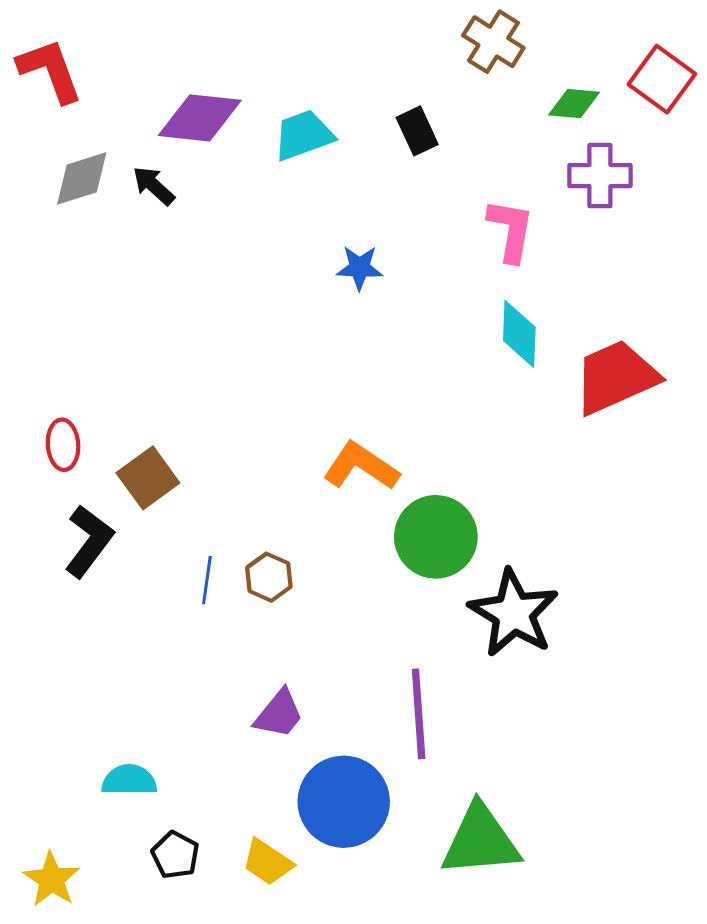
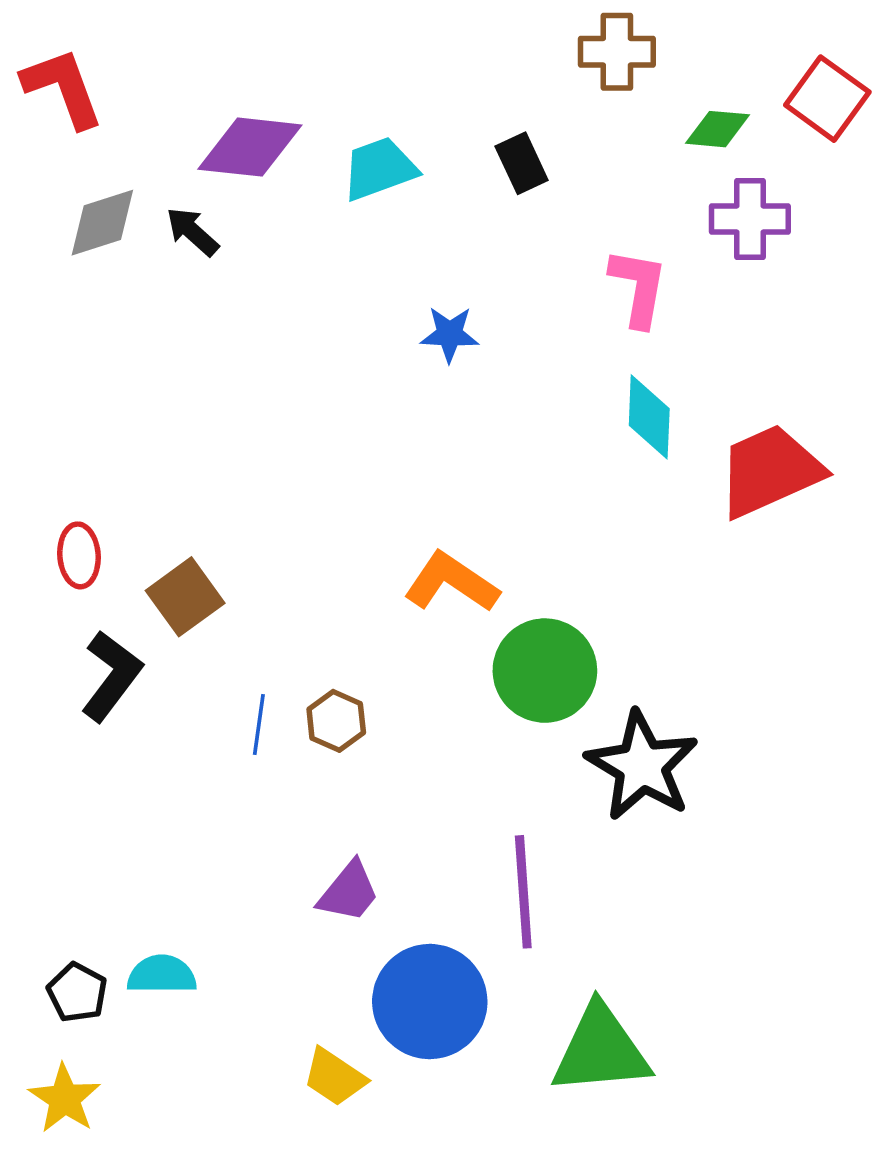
brown cross: (493, 42) -> (617, 52), turned -32
black pentagon: (175, 855) -> (77, 993), moved

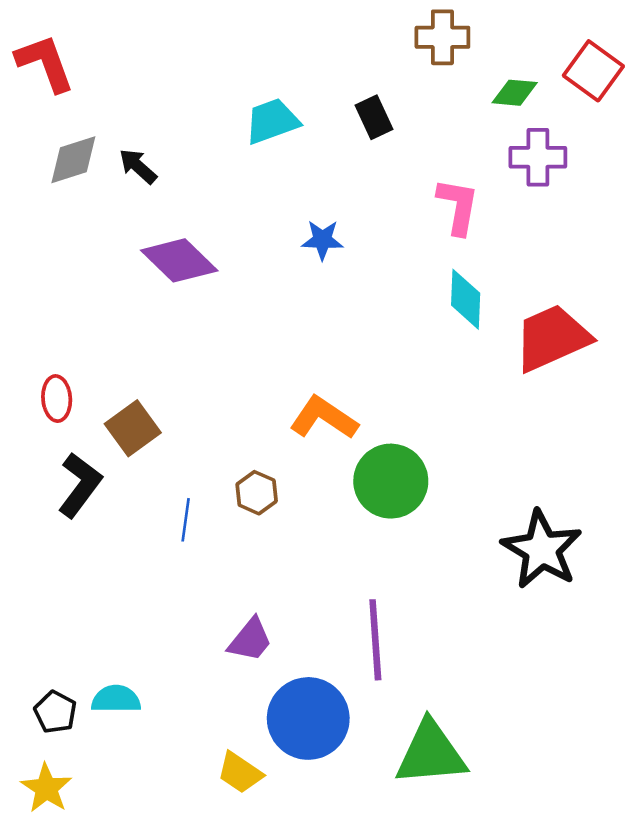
purple diamond: (250, 147) -> (179, 260), moved, turned 38
brown hexagon: (336, 721) -> (257, 493), moved
black star: (642, 766) -> (542, 549), moved

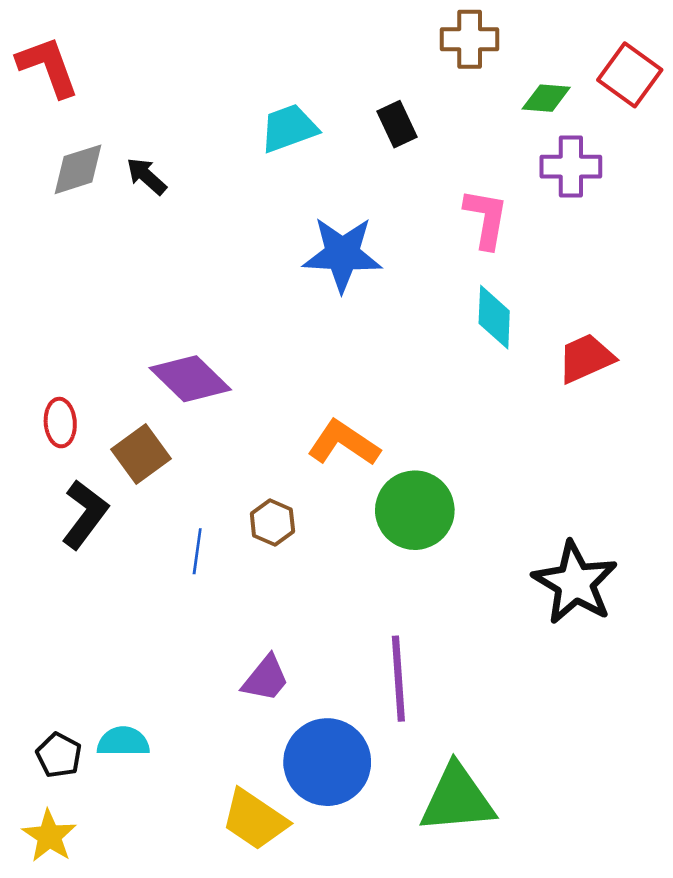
blue star: (322, 240) -> (342, 254), size x1.8
purple diamond: (179, 260) -> (190, 379), moved
red trapezoid: (552, 338) -> (586, 358), size x0.7
yellow trapezoid: (240, 773) -> (255, 820), size x1.4

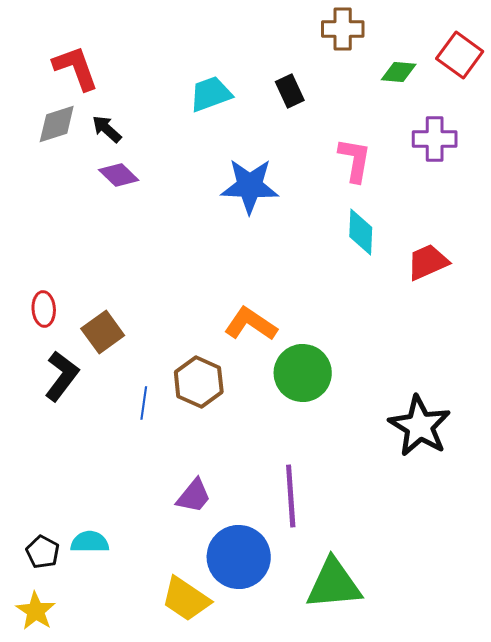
red L-shape: (48, 67) -> (76, 68), moved
purple cross: (571, 167) -> (435, 139), moved
purple diamond: (190, 379) -> (119, 175), moved, size x0.7
brown hexagon: (272, 523) -> (199, 382), size x1.5

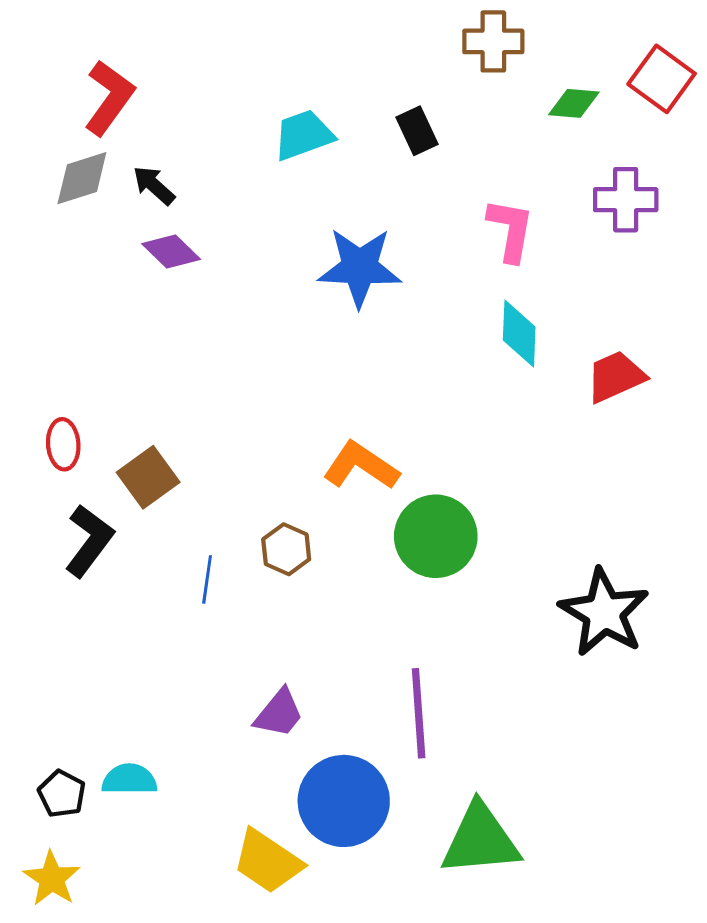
red L-shape: (76, 68) -> (109, 98), turned 56
brown hexagon: (199, 382) -> (286, 549), size x0.7

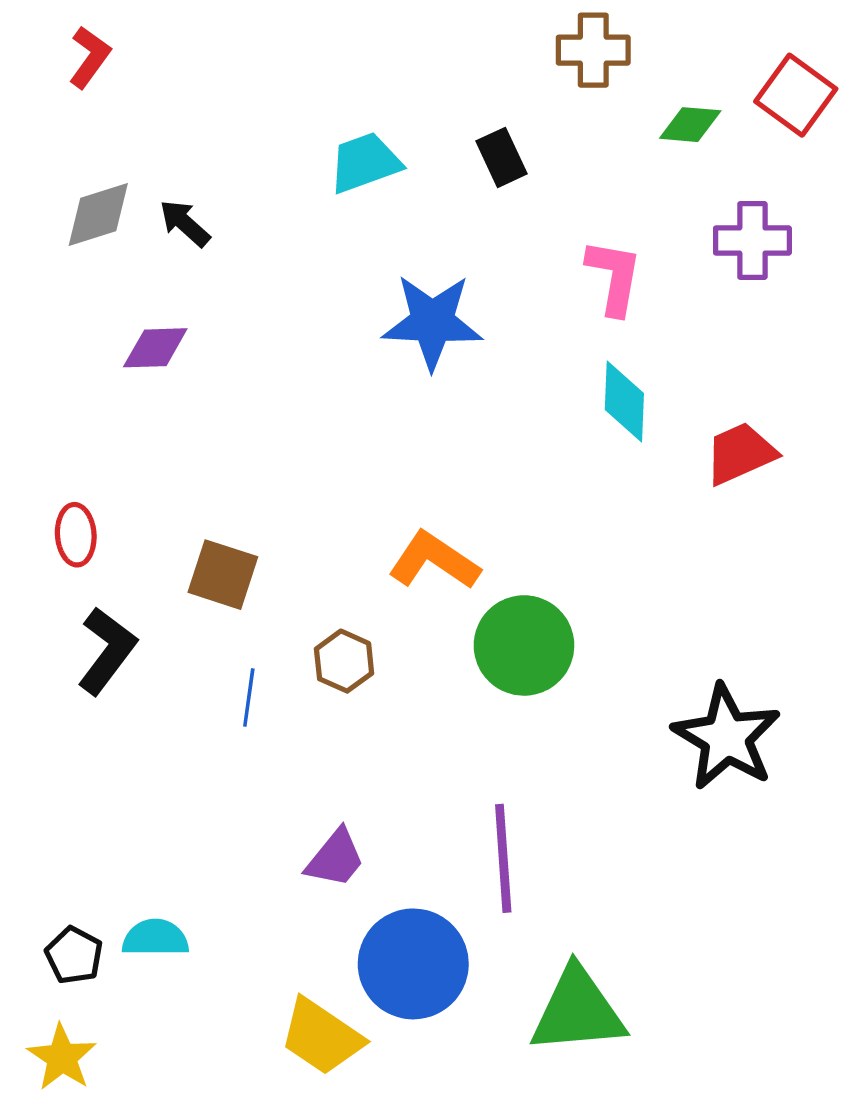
red L-shape: (109, 98) -> (90, 57), moved, size x0.7
purple diamond: (171, 251) -> (155, 348), moved, turned -46
brown square: (148, 477) -> (223, 575), moved, turned -36

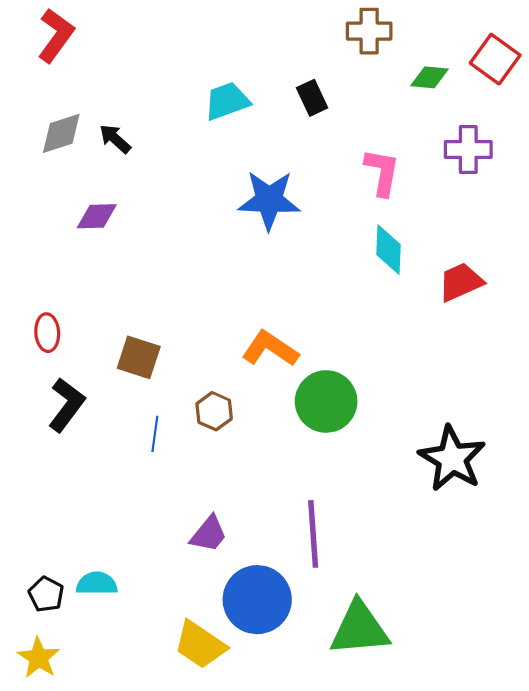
red L-shape: (90, 57) -> (56, 35), size x1.4

